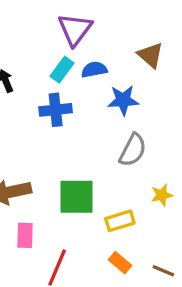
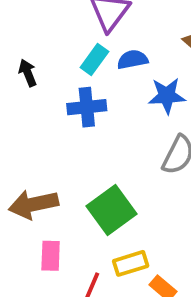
green square: (76, 197) -> (112, 210), turned -36
yellow rectangle: (120, 221) -> (131, 263), moved

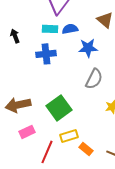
cyan rectangle: (94, 60) -> (50, 29), turned 56
pink rectangle: (51, 256) -> (27, 132), turned 63

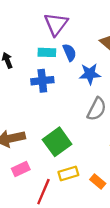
blue semicircle: (70, 29) -> (69, 52), turned 77
orange rectangle: (86, 149) -> (98, 181), moved

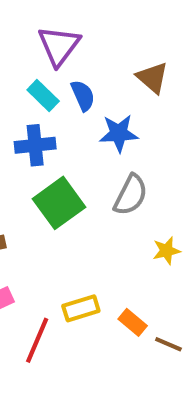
cyan rectangle: (47, 52) -> (43, 96), turned 42
green square: (57, 142) -> (59, 203), moved

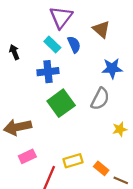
brown triangle: (153, 78) -> (101, 29), moved
blue star: (119, 133) -> (112, 68), moved

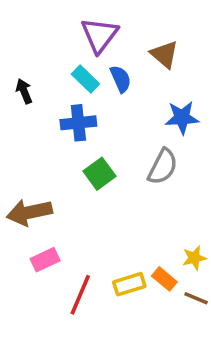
green square: (61, 103) -> (99, 174), size x0.7
yellow star: (120, 129) -> (194, 258), moved
yellow rectangle: (73, 161) -> (129, 284), moved

